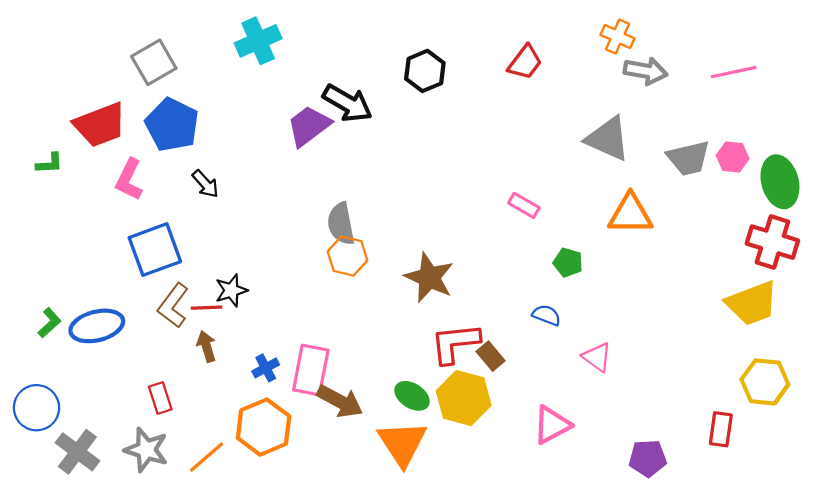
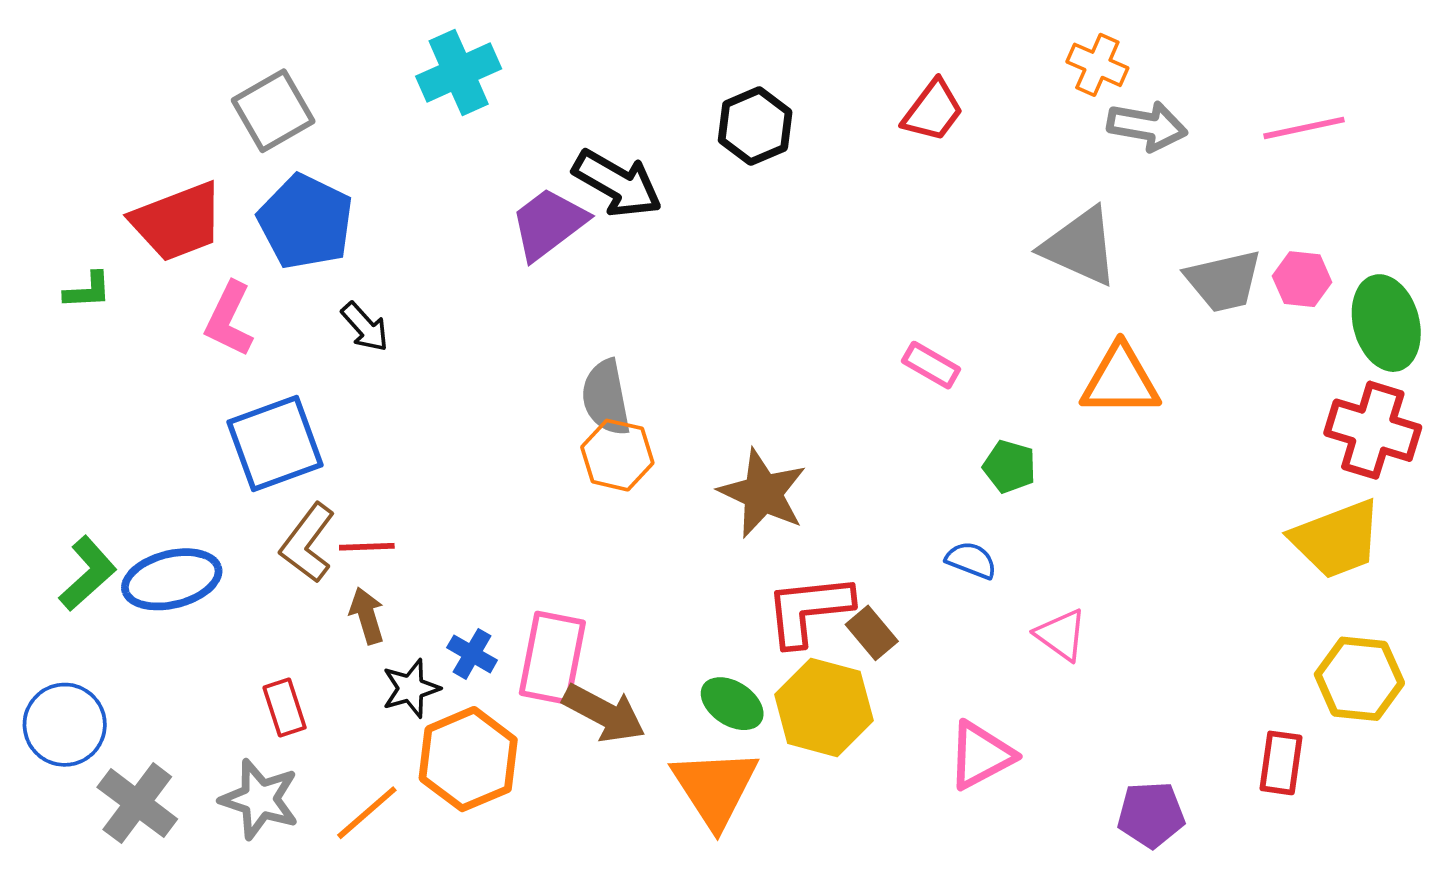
black star: (231, 290) -> (411, 688), moved
green L-shape: (49, 323) -> (88, 574), size x1.4
blue cross: (266, 368) -> (472, 654), turned -32

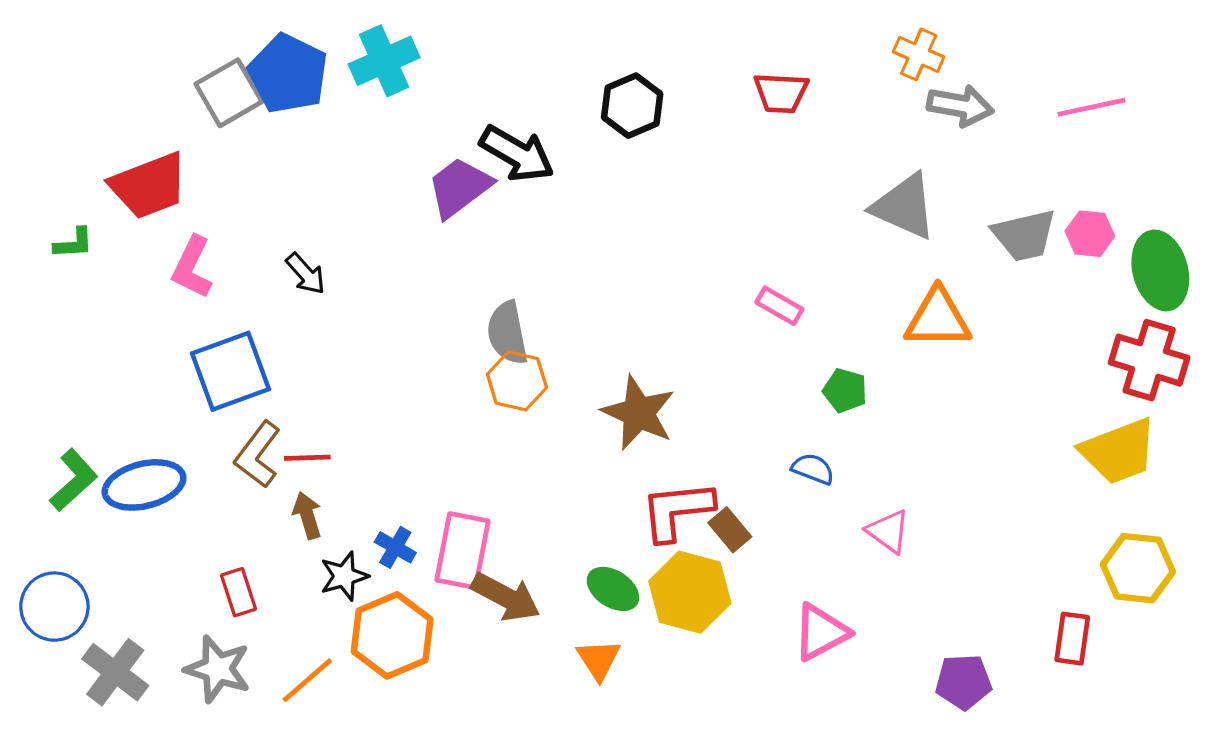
red trapezoid: (933, 111) -> (781, 93), turned 56
blue pentagon: (306, 222) -> (288, 74), moved
orange triangle: (715, 788) -> (599, 659), size x0.6

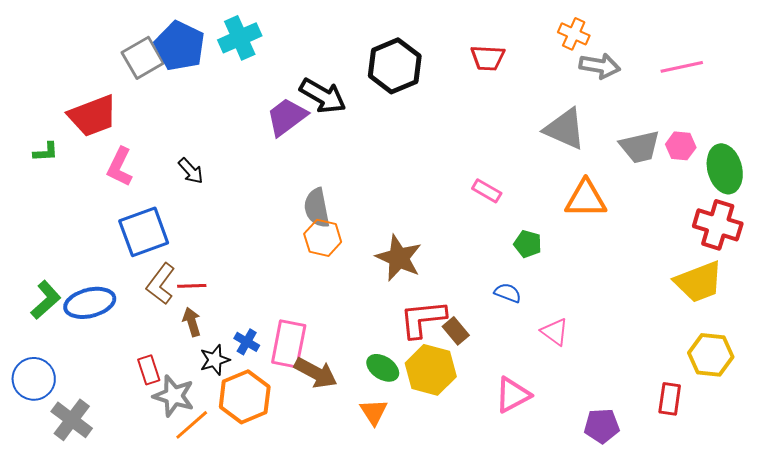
black hexagon: (632, 106) -> (395, 66), size x1.4
gray star: (218, 669) -> (174, 396), moved

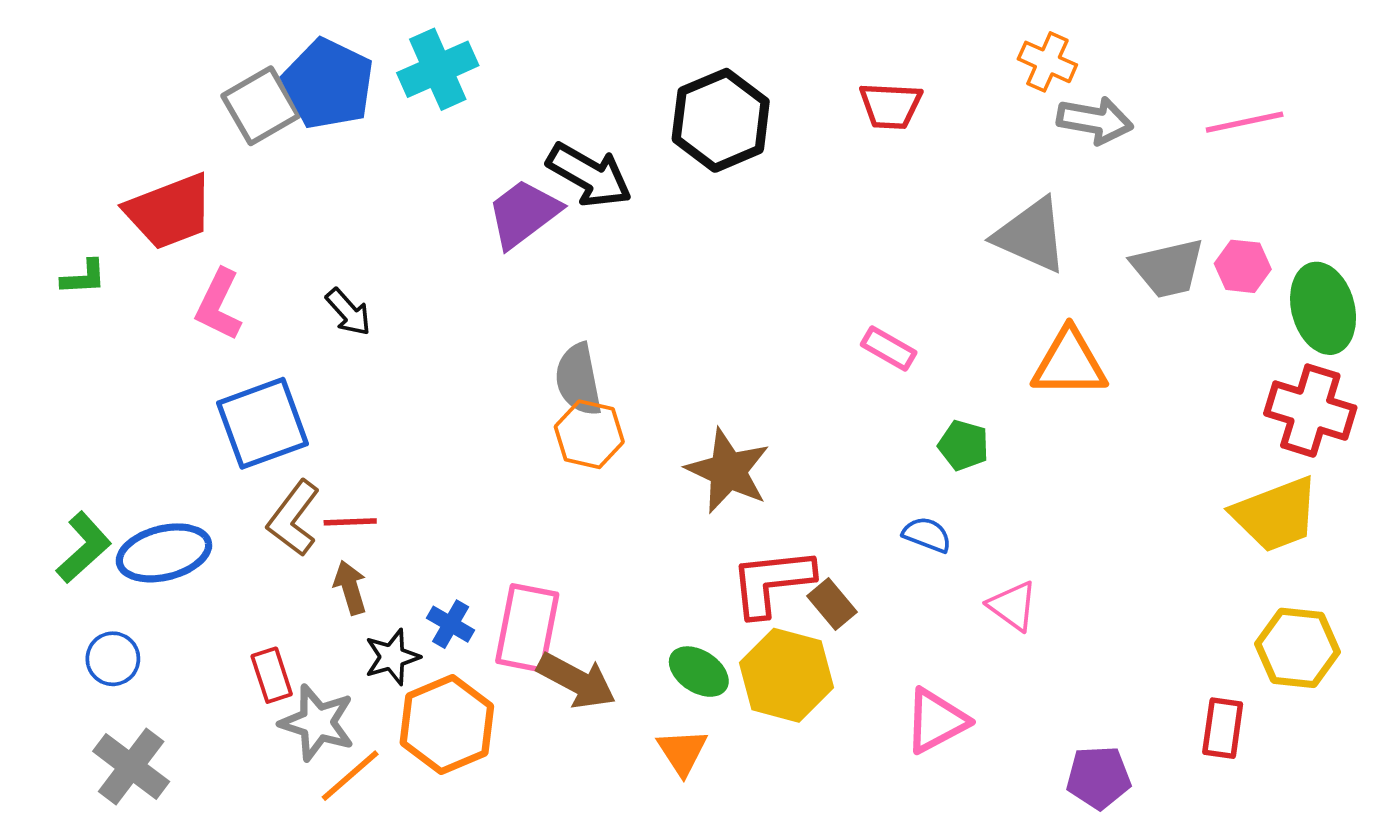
blue circle: (34, 379) -> (113, 659), moved, size x0.7

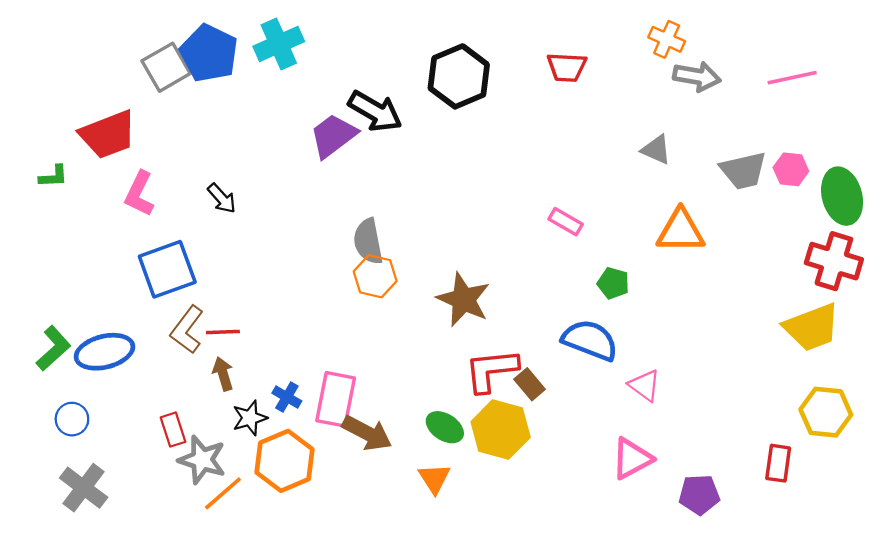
gray triangle: (1031, 235) -> (656, 150), size x0.6
blue semicircle: (927, 535) -> (590, 340), size x1.8
pink triangle: (936, 721) -> (632, 459), moved

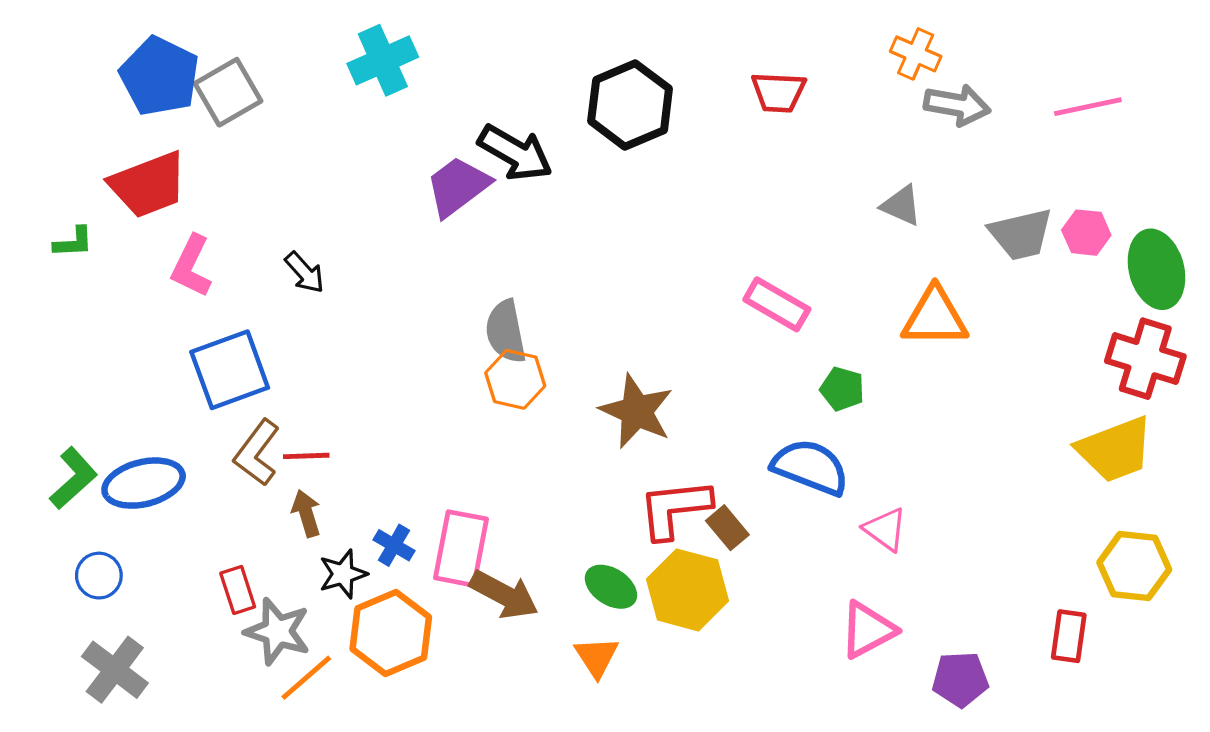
blue pentagon: (209, 53) -> (159, 76), moved
pink rectangle: (566, 222) -> (777, 304), size x1.4

